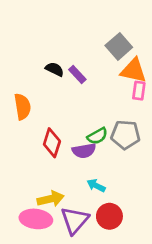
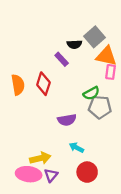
black semicircle: (55, 69) -> (74, 44), moved, turned 152
green semicircle: (97, 136) -> (91, 93), moved
red diamond: (52, 143) -> (43, 84), moved
purple triangle: (75, 220) -> (51, 175), moved, size x0.6

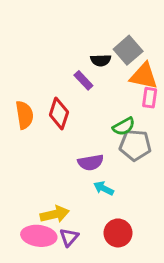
cyan arrow: (76, 148) -> (104, 188), moved

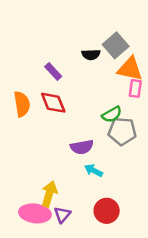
purple rectangle: (83, 80) -> (53, 71), moved
red diamond: (59, 114) -> (53, 103), turned -40
yellow arrow: (55, 214) -> (49, 194), turned -60

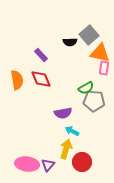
yellow arrow: (49, 194) -> (66, 149), moved

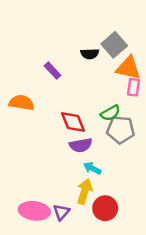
red diamond: (41, 79) -> (73, 122), moved
orange semicircle: (17, 80) -> (22, 103), turned -72

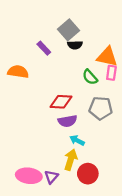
gray square: (114, 45) -> (69, 30), moved
purple rectangle: (52, 71) -> (44, 48), moved
orange semicircle: (22, 103) -> (18, 72), moved
green semicircle: (110, 113) -> (90, 77), moved, turned 77
red diamond: (73, 122) -> (61, 102), turned -65

